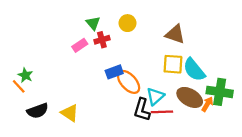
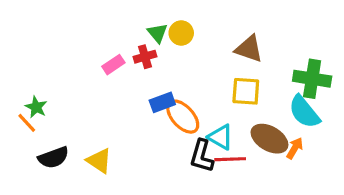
green triangle: (93, 23) -> (158, 33), moved
cyan semicircle: (194, 70) -> (304, 112), moved
green cross: (220, 92) -> (312, 79), moved
cyan triangle: (155, 96) -> (221, 137), turned -48

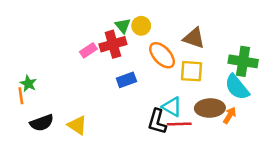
red cross: (145, 57) -> (113, 44), size x1.5
orange ellipse: (183, 117) -> (162, 55), moved
orange line: (27, 123) -> (21, 96), turned 35
brown ellipse: (269, 139) -> (210, 108), turned -32

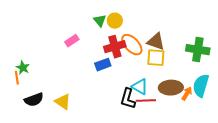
brown triangle: (194, 38) -> (156, 42), moved
red cross: (113, 44) -> (115, 47), moved
cyan semicircle: (237, 87) -> (201, 86), moved, turned 55

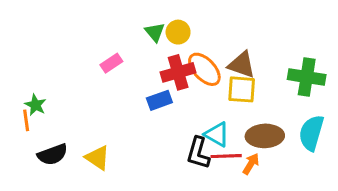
orange arrow: (187, 94) -> (251, 164), moved

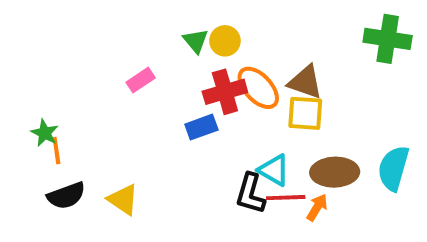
green cross: (307, 77) -> (388, 39), moved
orange line: (26, 120) -> (56, 151), moved

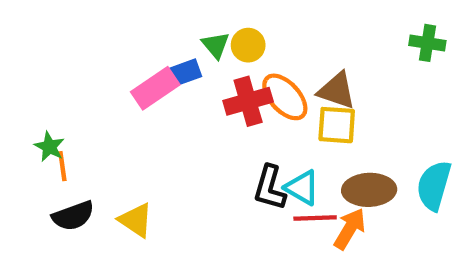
green cross: (388, 39) -> (427, 43), size x0.7
pink rectangle: (141, 80) -> (155, 88), size x1.5
blue rectangle: (201, 127) -> (183, 73), moved
black L-shape: (250, 194) -> (270, 188), moved
orange arrow: (317, 207) -> (350, 229), size x1.4

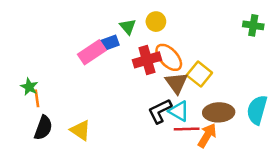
yellow circle: (248, 45) -> (156, 22), moved
brown triangle: (337, 90) -> (176, 83), moved, turned 35
yellow square: (337, 125) -> (199, 74), turned 35
black L-shape: (270, 188) -> (160, 111), turned 48
black semicircle: (73, 216) -> (43, 128), turned -50

